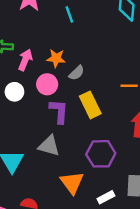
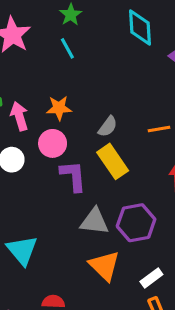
pink arrow: (25, 60) -> (19, 116), turned -30
gray semicircle: (77, 73) -> (108, 126), moved
gray triangle: (49, 146) -> (94, 221), moved

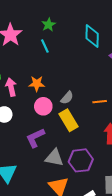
pink circle: (53, 143) -> (43, 106), moved
purple L-shape: (73, 176) -> (35, 138), moved, turned -115

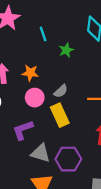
green star: (49, 25) -> (66, 50), moved

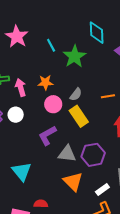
green star: (66, 50) -> (74, 56), size x1.6

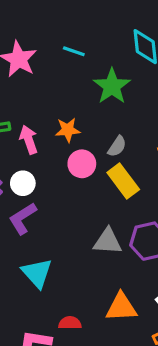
cyan line: (51, 45) -> (74, 51), moved, turned -40
purple L-shape: (47, 135) -> (23, 218), moved
orange triangle: (73, 182) -> (121, 307), moved, turned -45

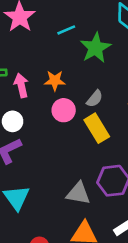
cyan line: (74, 51) -> (66, 30), moved, turned -48
gray triangle: (108, 241) -> (78, 193), moved

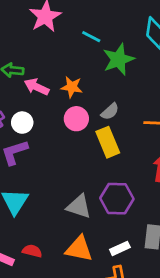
cyan line: (66, 30) -> (91, 37), turned 42
pink arrow: (21, 85) -> (37, 87), turned -60

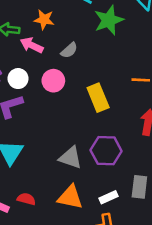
orange star: (72, 87) -> (44, 20), moved
gray semicircle: (110, 112) -> (69, 50), moved
pink circle: (76, 119) -> (53, 81), moved

